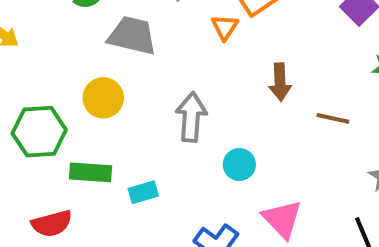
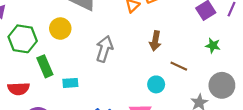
cyan circle: (239, 165) -> (156, 84), moved
green rectangle: (91, 172) -> (45, 66), turned 50

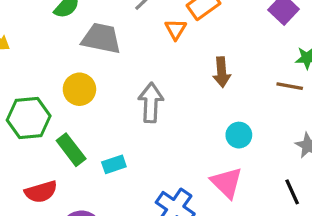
brown line: (179, 66) -> (290, 86), moved

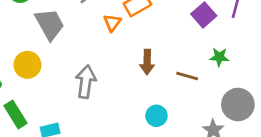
gray trapezoid: (101, 38) -> (50, 24), turned 44
brown line: (290, 86) -> (187, 76), moved

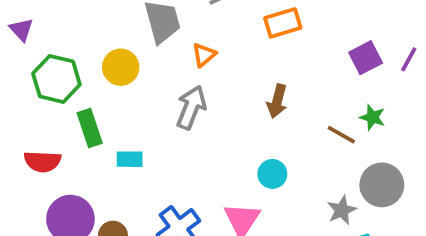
orange triangle: (112, 23) -> (204, 55), moved
brown line: (187, 76) -> (341, 135), moved

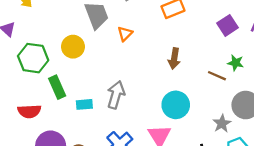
gray arrow: (191, 107) -> (116, 95), moved
cyan circle: (272, 174) -> (176, 105), size x1.5

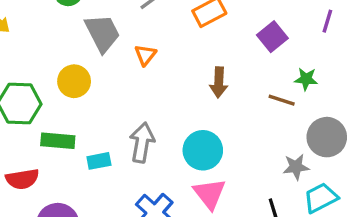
purple square: (228, 25) -> (272, 37), moved
green rectangle: (57, 87) -> (58, 141), turned -55
cyan circle: (176, 105) -> (203, 150), moved
gray star: (222, 124) -> (296, 167), turned 30

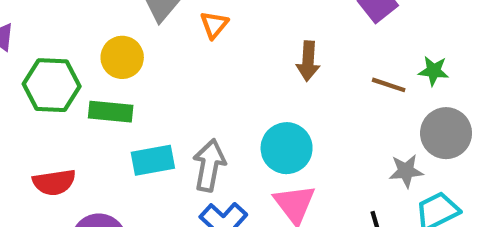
green star: (306, 79) -> (434, 71), moved
green rectangle: (58, 141) -> (111, 112), moved
gray arrow: (142, 143) -> (209, 165), moved
cyan rectangle: (99, 161) -> (153, 160), size x1.4

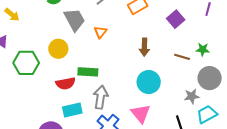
green rectangle: (111, 112) -> (88, 72), moved
cyan circle: (287, 148) -> (149, 82), moved
cyan rectangle: (153, 160) -> (72, 110), moved
red semicircle: (54, 182) -> (66, 83), moved

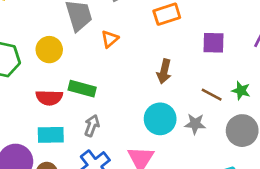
purple square: (176, 19) -> (213, 43), turned 30
gray star: (192, 96) -> (195, 124), moved
gray arrow: (101, 97) -> (92, 126), size x0.7

